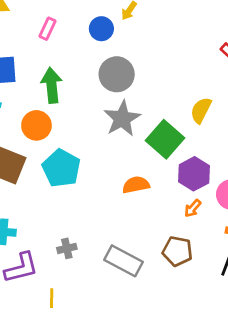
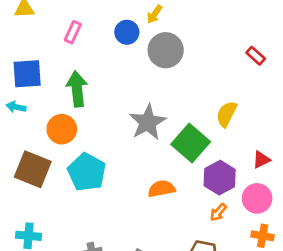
gray circle: (117, 74) -> (166, 50), moved

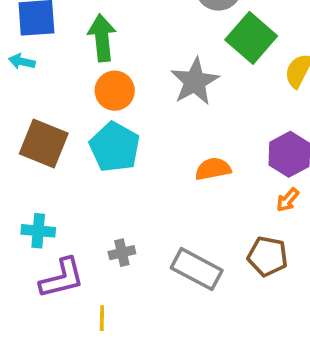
orange circle: (62, 129) -> (115, 91), moved
green square: (191, 143) -> (251, 38), moved

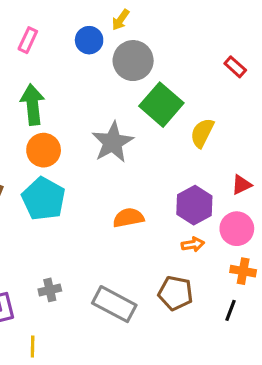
orange arrow: (288, 200) -> (193, 244), turned -140

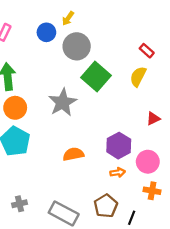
yellow semicircle: (202, 133) -> (138, 77), moved
red triangle: (242, 185) -> (153, 119), moved
brown pentagon: (176, 293) -> (106, 206), turned 30
black line: (231, 310) -> (132, 218), moved

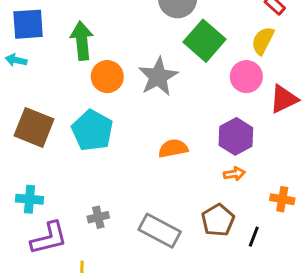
orange circle: (15, 108) -> (107, 77), moved
red triangle: (153, 119) -> (284, 99), size x1.5
pink circle: (148, 162) -> (246, 77), moved

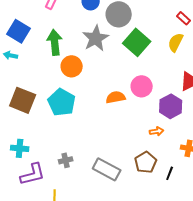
blue square: (28, 24) -> (19, 31), turned 35
gray star: (158, 77) -> (96, 38), moved
pink circle: (246, 77) -> (142, 86), moved
purple hexagon: (236, 136) -> (171, 106), moved
orange semicircle: (173, 148) -> (116, 97), moved

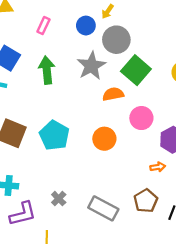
orange circle: (72, 66) -> (104, 139), moved
orange semicircle: (116, 97) -> (113, 94), moved
gray cross: (66, 160) -> (59, 199), turned -32

